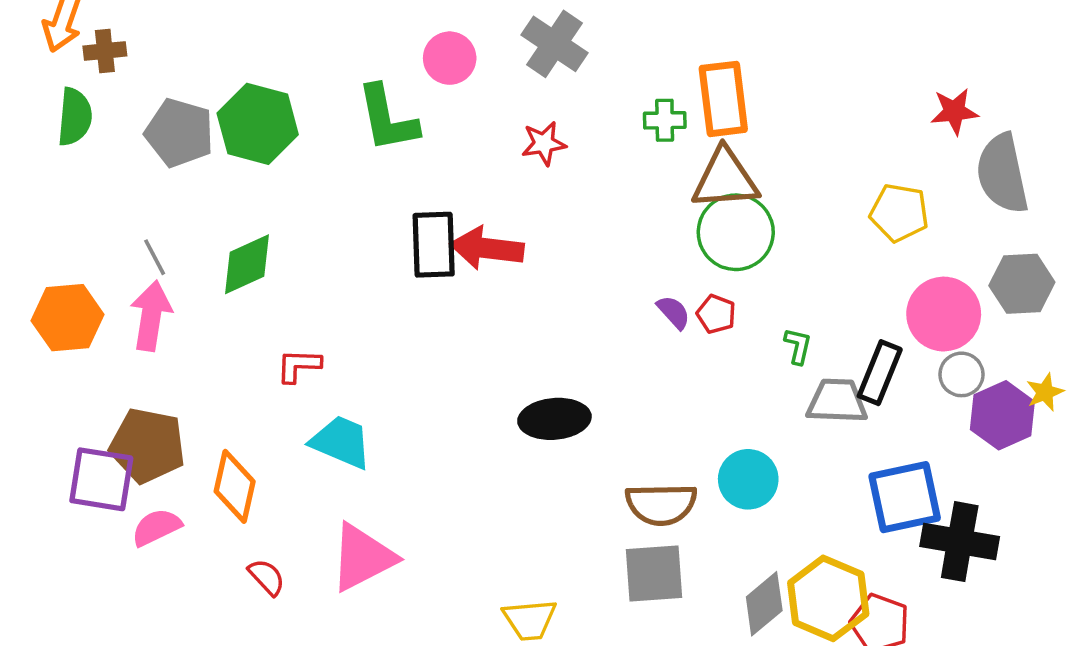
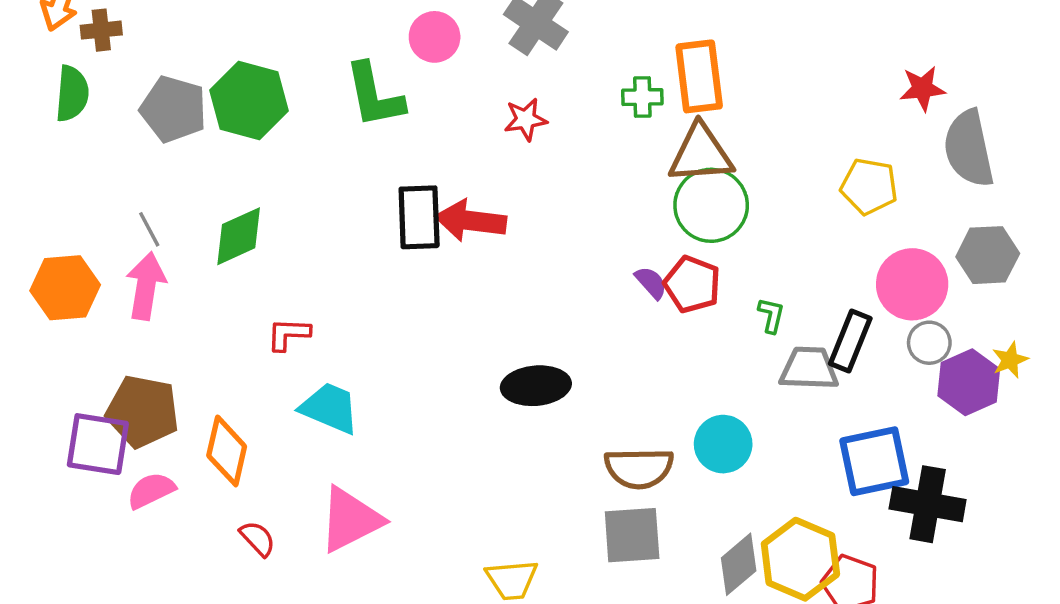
red pentagon: (716, 314) -> (692, 284), size x1.5

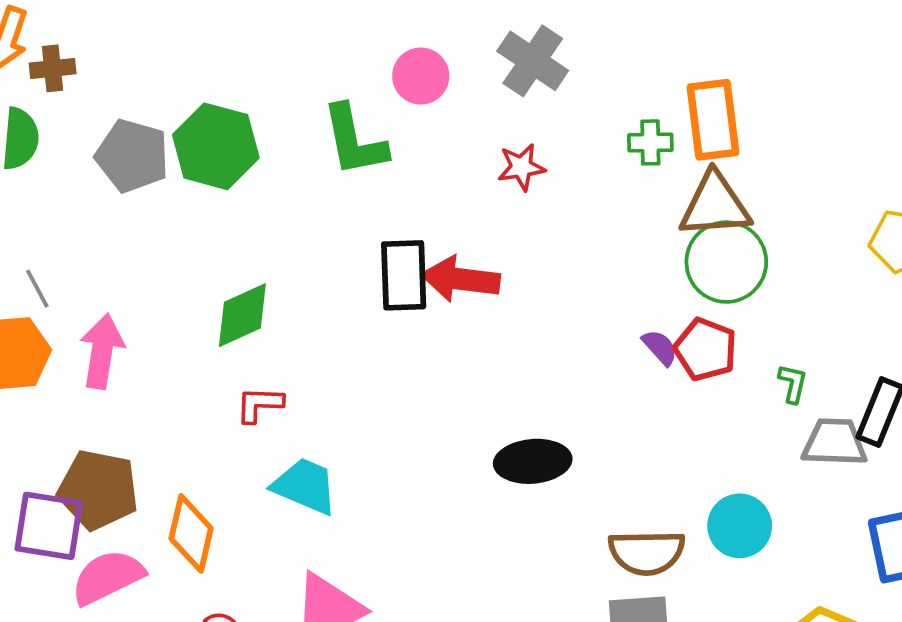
gray line: (149, 229) -> (37, 289), moved
green diamond: (239, 236) -> (242, 315), moved
pink semicircle: (151, 490) -> (108, 577), size x1.4

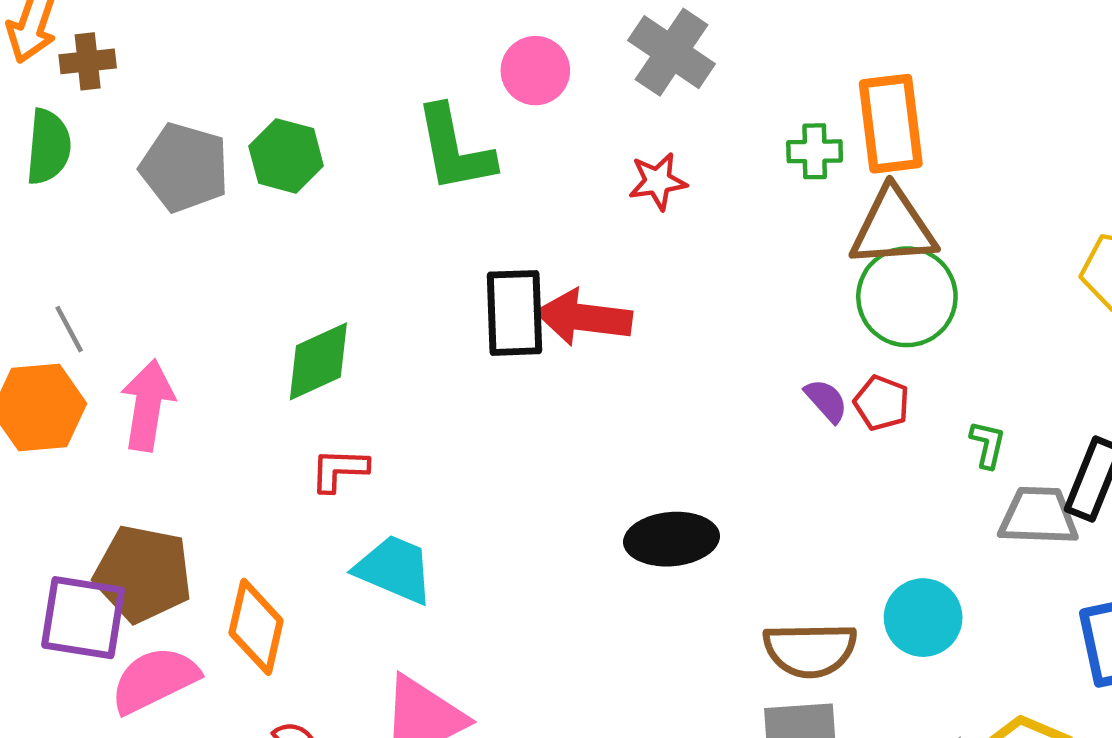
green hexagon: (216, 146) -> (286, 156), size x0.7
red pentagon: (705, 349) -> (882, 403), size x0.7

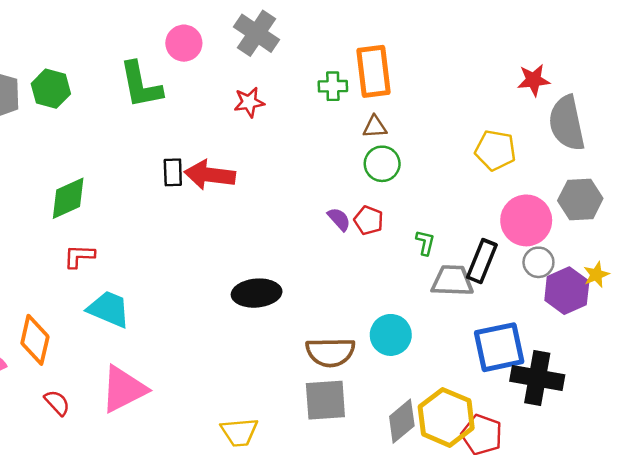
brown triangle: (893, 228) -> (375, 127), size x0.5
green circle: (907, 297) -> (382, 164), size x0.7
black rectangle: (515, 313) -> (173, 172), size x0.6

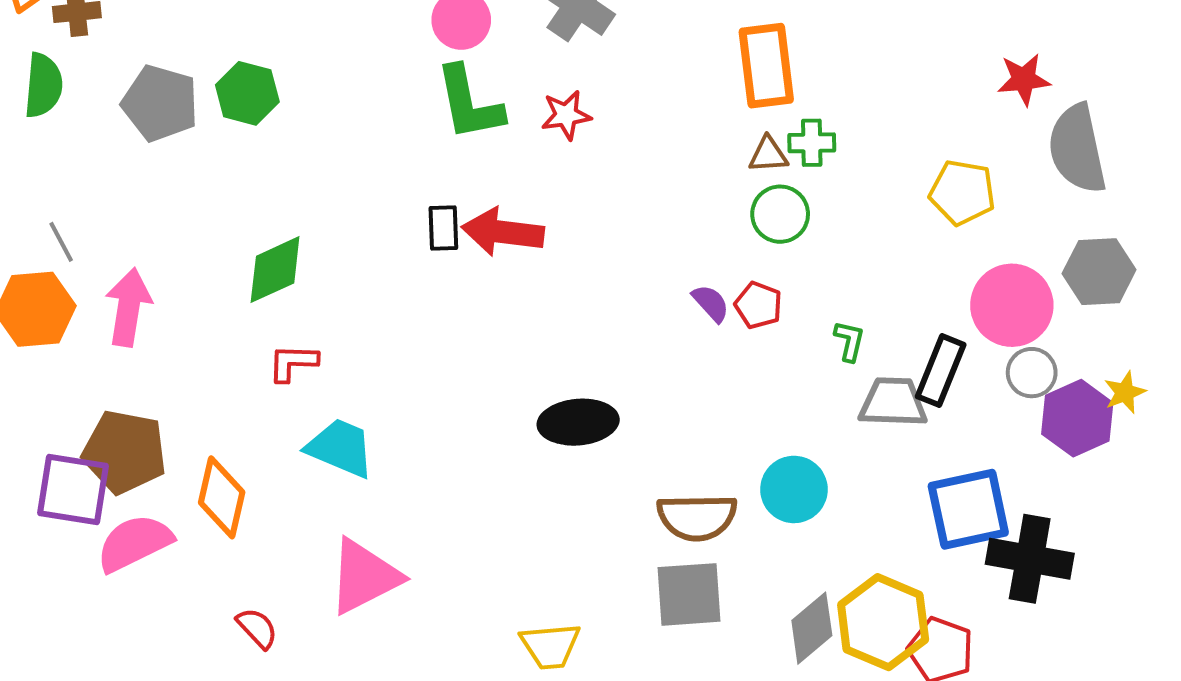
green L-shape: (141, 85) -> (469, 103), moved
green cross: (333, 86) -> (812, 143), moved
red semicircle: (57, 403) -> (257, 628), moved

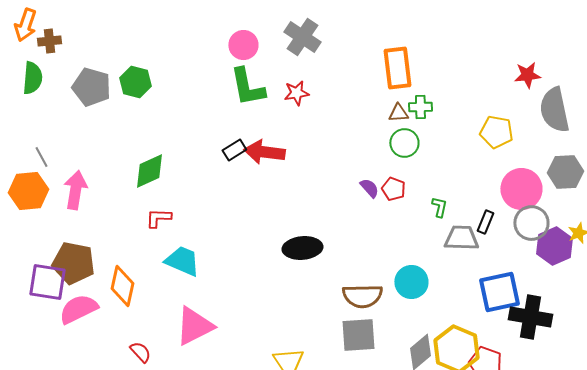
black rectangle: (443, 228) -> (234, 150), turned 60
black rectangle: (941, 371) -> (485, 222), size x0.7
gray circle: (1032, 373) -> (531, 223), size x1.4

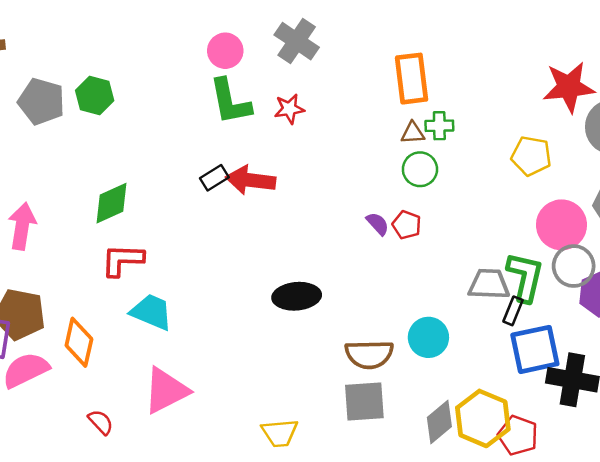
red star: (527, 75) -> (569, 87), size x1.6
green L-shape: (439, 207) -> (525, 277), moved, size x2.0
red L-shape: (158, 218) -> (122, 260), size x1.4
black rectangle: (485, 222) -> (513, 311), moved

